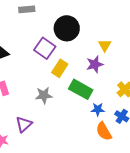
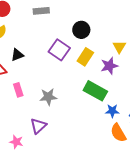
black circle: (67, 28) -> (81, 30), size x0.7
yellow rectangle: (60, 68) -> (85, 57), moved
gray star: (44, 95) -> (48, 97), moved

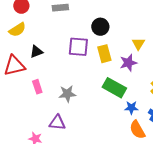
purple square: (59, 50) -> (78, 47), turned -30
yellow rectangle: (85, 57) -> (104, 54), turned -48
purple triangle: (38, 126) -> (57, 123), turned 48

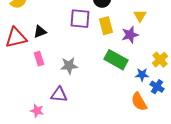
black triangle: (36, 52) -> (40, 32), moved
blue star: (131, 108) -> (142, 75), moved

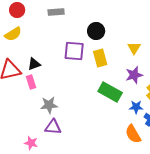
purple star: (130, 35) -> (134, 75), moved
pink rectangle: (39, 59) -> (31, 82), moved
gray star: (69, 66) -> (49, 105), moved

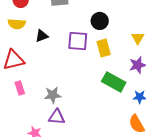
yellow semicircle: (13, 34) -> (17, 24), turned 36
black triangle: (34, 64) -> (42, 36), moved
pink rectangle: (31, 82) -> (20, 88), moved

